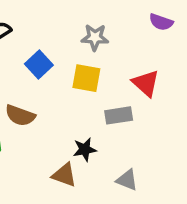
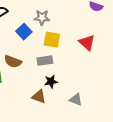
gray star: (95, 37) -> (42, 18), moved
gray rectangle: (119, 115) -> (45, 61), moved

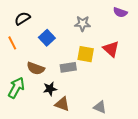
gray star: (42, 18) -> (83, 24), moved
yellow square: (52, 40) -> (86, 54), moved
black star: (51, 82) -> (50, 89), moved

